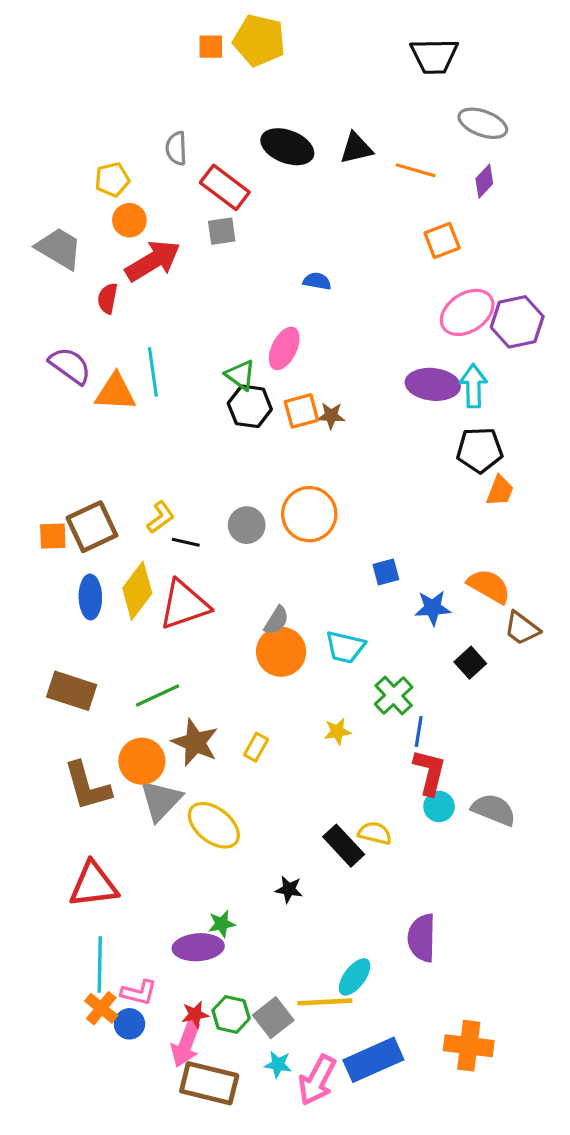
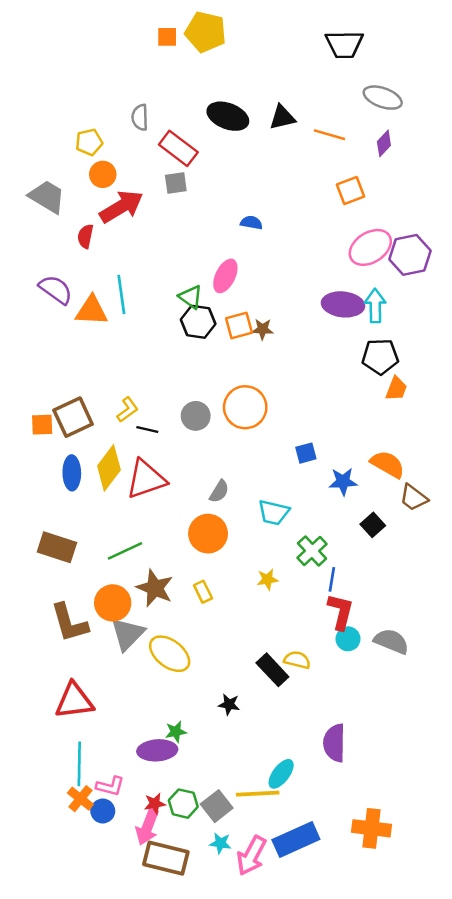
orange circle: (281, 652) -> (208, 534), moved
yellow rectangle: (256, 747) -> (203, 592), turned -55

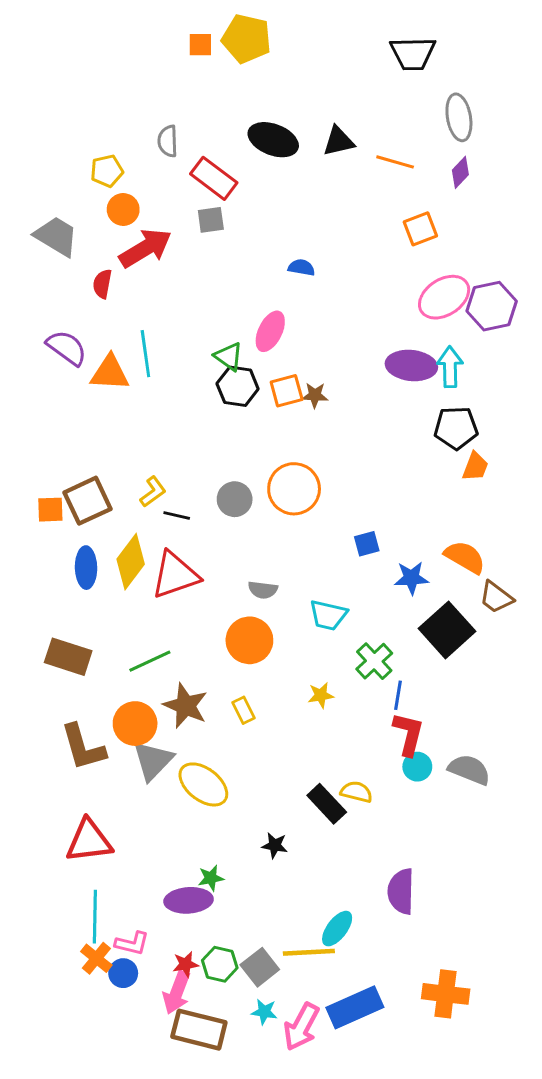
gray ellipse: (383, 98) -> (459, 117), turned 60
gray semicircle: (219, 491) -> (263, 590), turned 65
black square: (373, 525) -> (447, 630), size x1.8

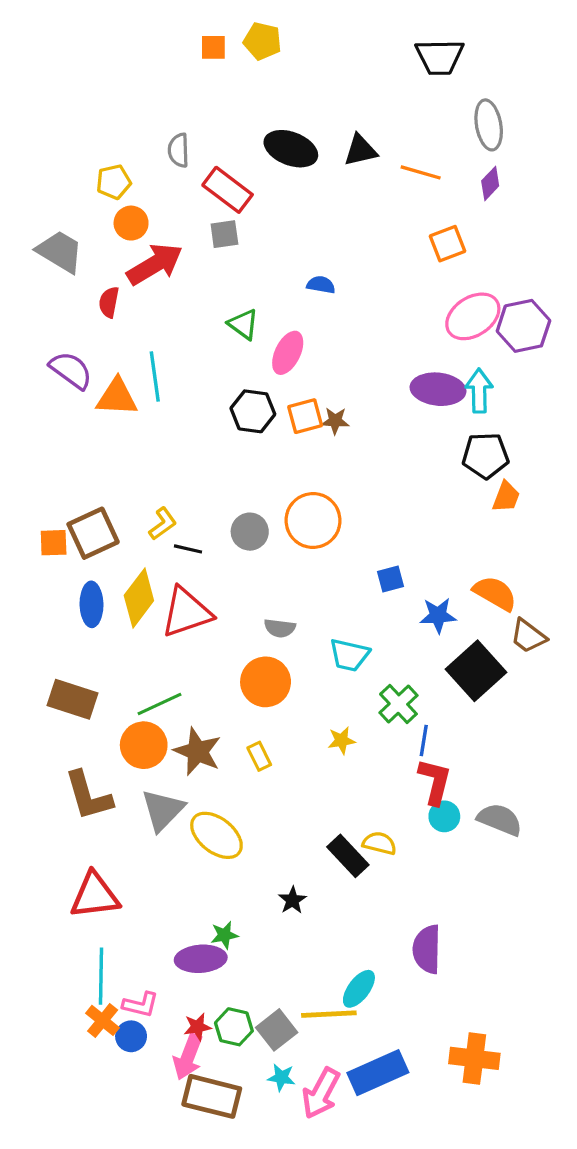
yellow pentagon: (246, 39) -> (262, 41), size x0.7
green triangle: (229, 357) -> (243, 324), moved
orange circle: (135, 724) -> (144, 745), moved
black star: (275, 845) -> (292, 900), turned 30

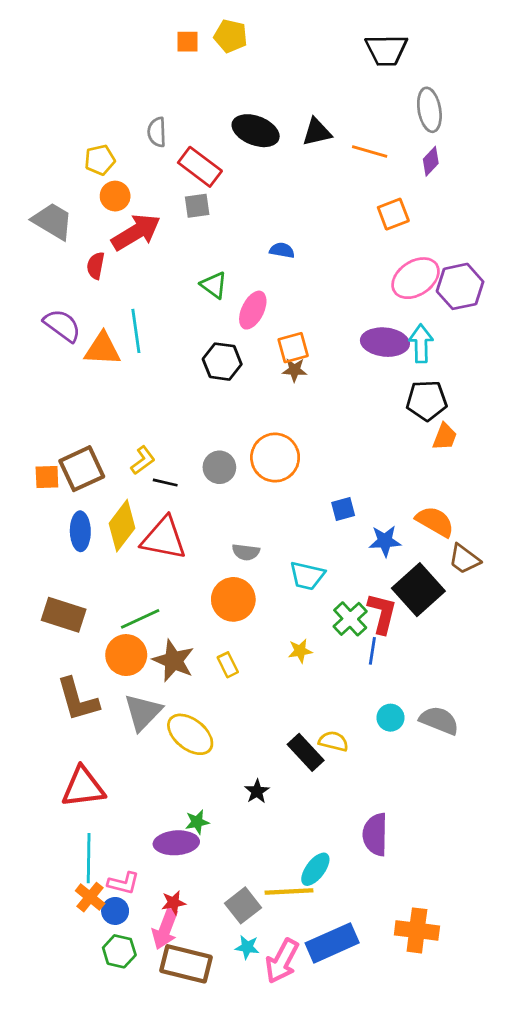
orange square: (305, 416) -> (293, 348), moved
red triangle: (186, 612) -> (164, 538), turned 30
red L-shape: (435, 782) -> (382, 613), moved
green hexagon: (234, 1027) -> (119, 951), moved

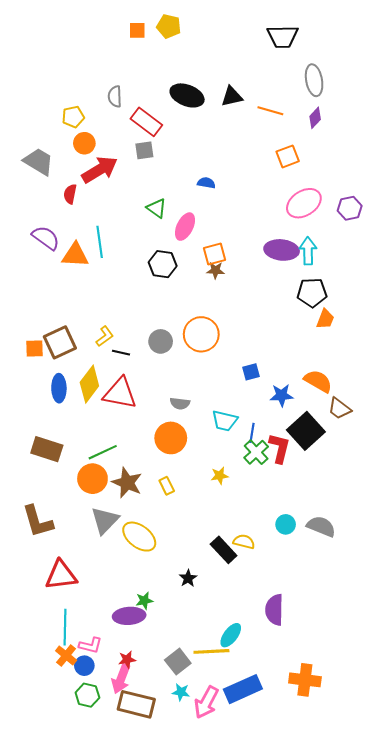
purple hexagon: (460, 286) -> (350, 208), moved, size x0.7
blue line: (372, 651) -> (252, 433), moved
brown L-shape: (78, 700) -> (38, 521), moved

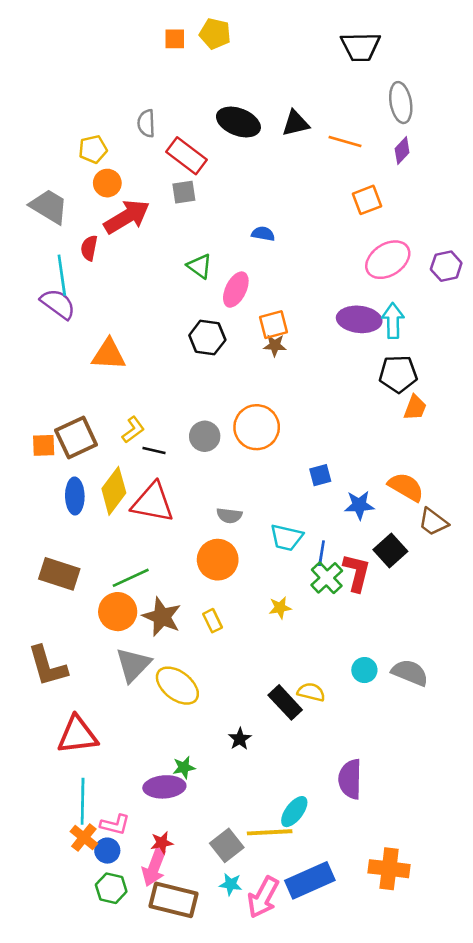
cyan line: (100, 242) -> (62, 275), moved
orange triangle: (75, 255) -> (109, 354), moved
black square: (306, 431) -> (390, 551), size x0.7

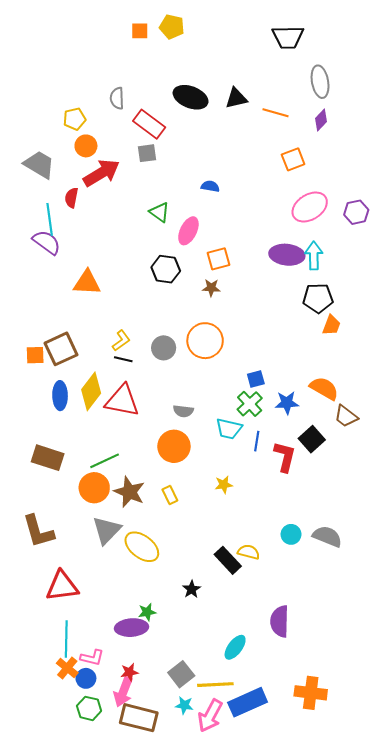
brown star: (275, 345) -> (211, 288), moved
yellow L-shape: (133, 430) -> (121, 341), moved
green cross: (327, 578) -> (250, 404), moved
yellow line: (270, 832) -> (215, 685), moved

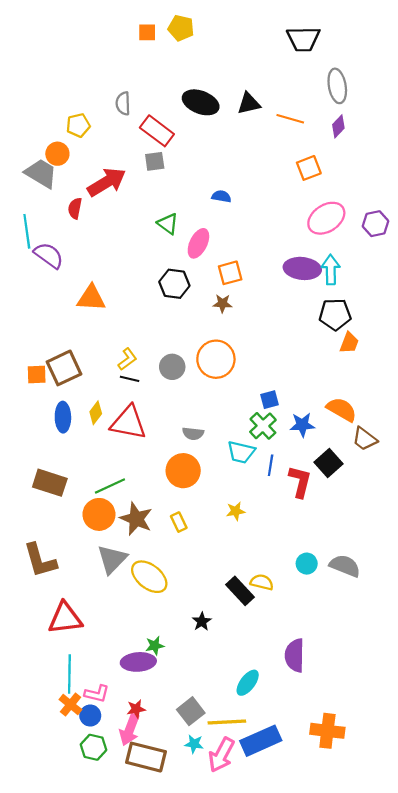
orange circle: (86, 146) -> (57, 154), moved
cyan line: (50, 219) -> (27, 231), moved
yellow diamond: (91, 391) -> (96, 413), size x0.6

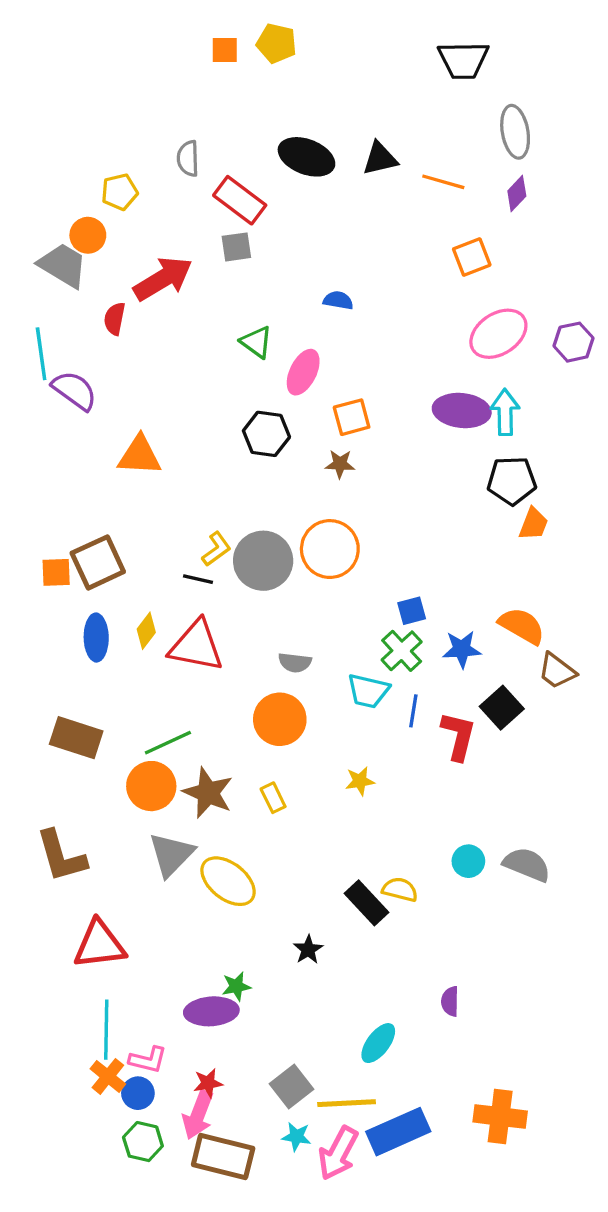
yellow L-shape: (127, 359) -> (216, 549), moved
gray circle: (172, 367) -> (263, 561), size x1.5
purple semicircle: (295, 655) -> (450, 1001), size x0.6

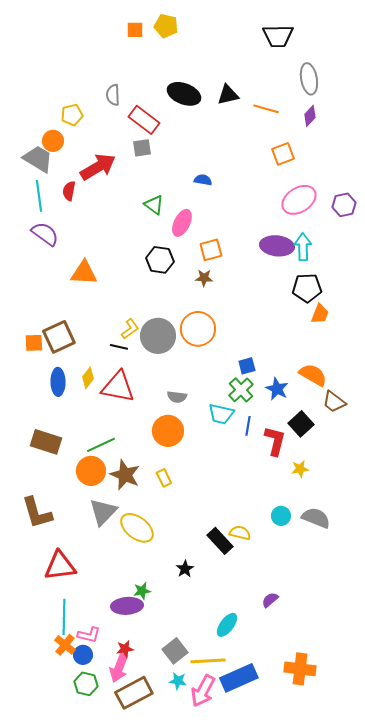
cyan line: (41, 354) -> (39, 196), moved
blue star: (462, 649) -> (277, 389), turned 30
yellow star: (360, 781) -> (300, 469), moved
purple semicircle: (450, 1001) -> (270, 600), turned 48
brown rectangle: (223, 1157) -> (134, 693), turned -42

